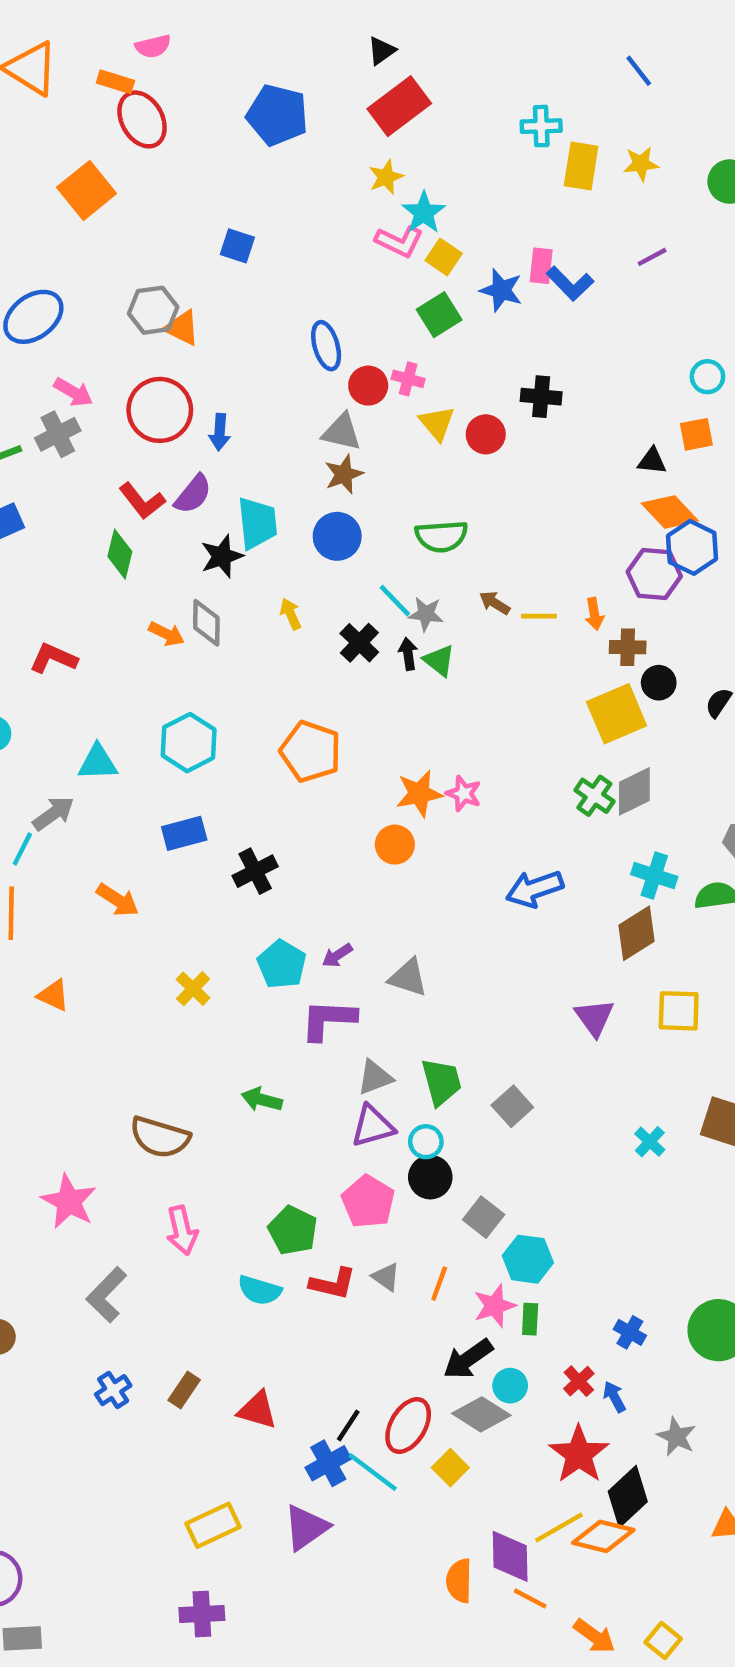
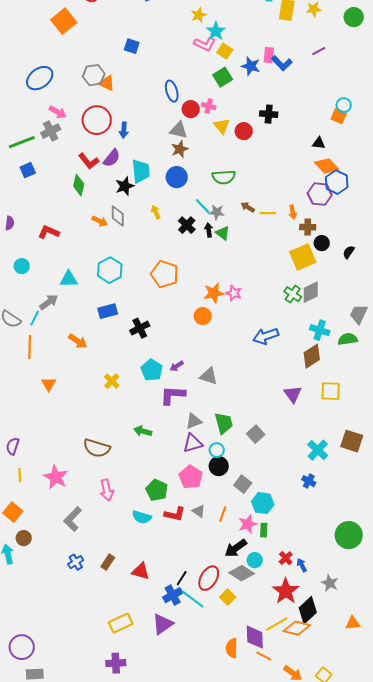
orange square: (696, 434) -> (339, 116), moved, turned 35
orange triangle: (53, 995) -> (49, 384), turned 35
cyan cross: (650, 1142) -> (318, 450), size x1.5
blue cross: (630, 1332) -> (309, 481), moved

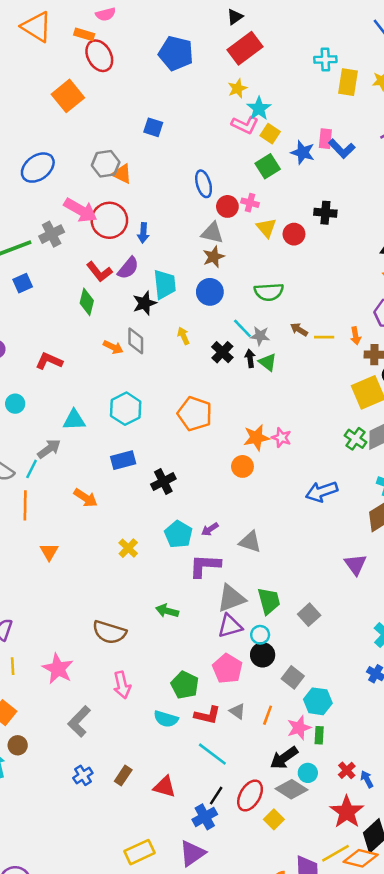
pink arrow: (58, 112) -> (80, 210), moved, size x1.5
gray triangle: (194, 421) -> (231, 598), size x1.4
cyan line: (193, 599) -> (212, 754), moved

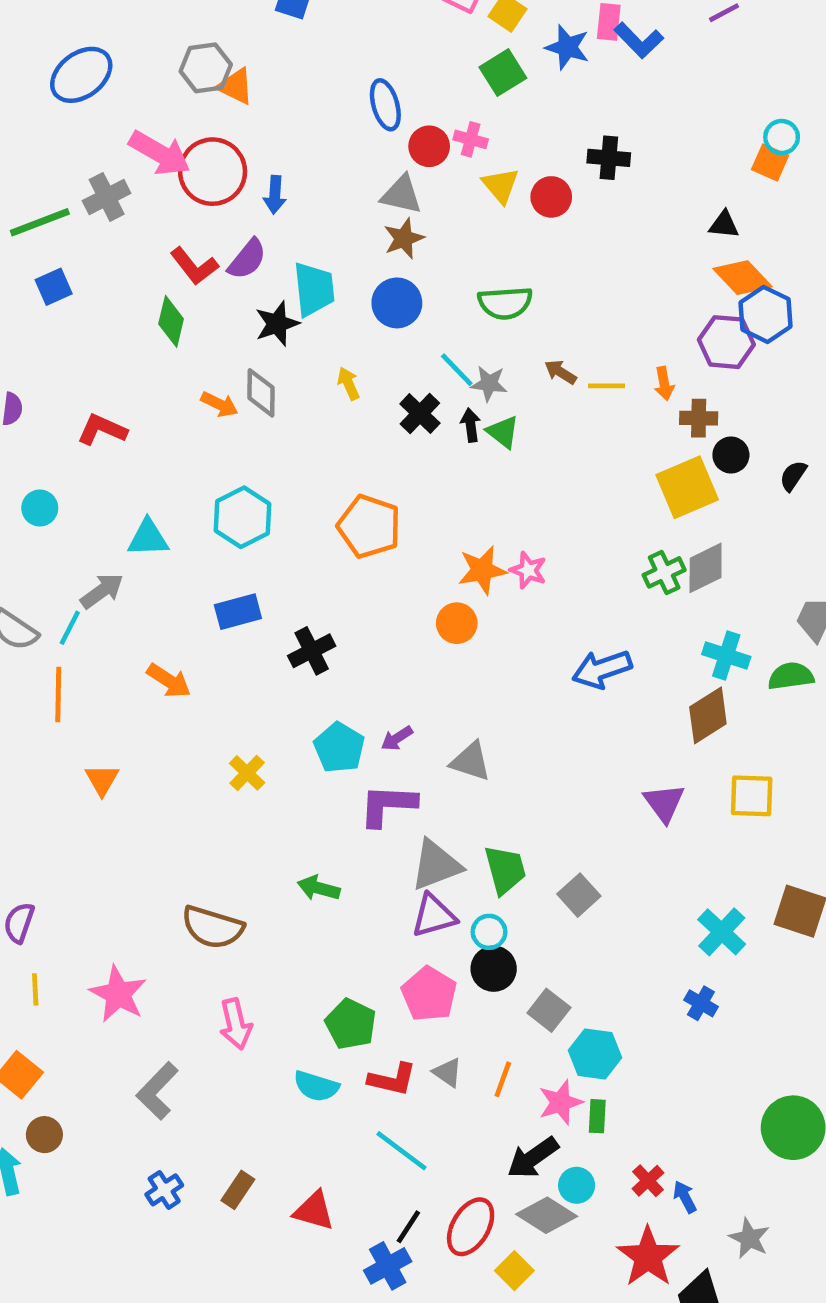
green cross: (356, 439) -> (664, 572), turned 30

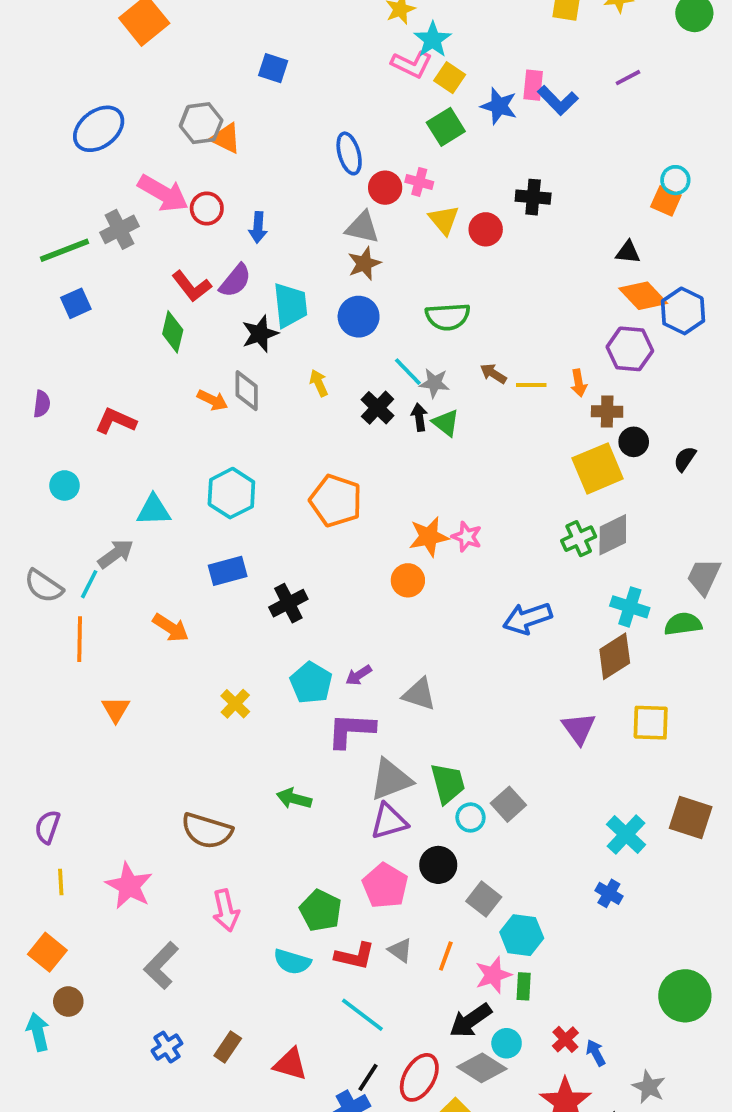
red circle: (213, 172) -> (207, 208), size x0.6
blue hexagon: (765, 314) -> (683, 311), moved
cyan circle: (489, 932) -> (470, 817), moved

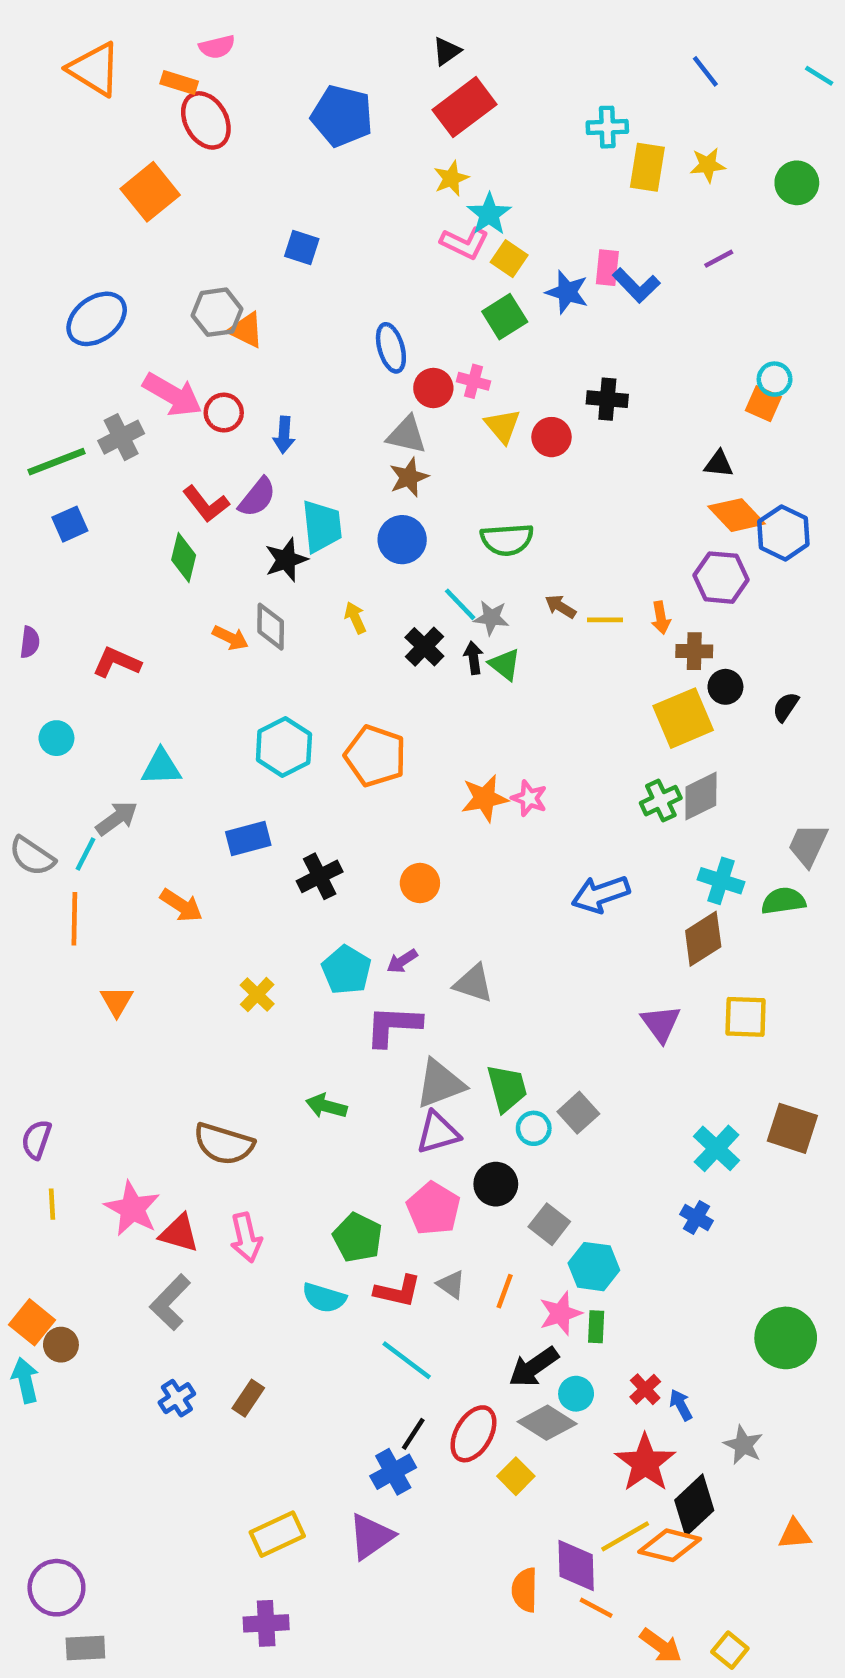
cyan hexagon: (231, 493) -> (284, 747), moved
orange circle: (408, 580) -> (420, 883), moved
orange square: (47, 952) -> (32, 1322), moved
red triangle: (290, 1064) -> (179, 1233), moved

